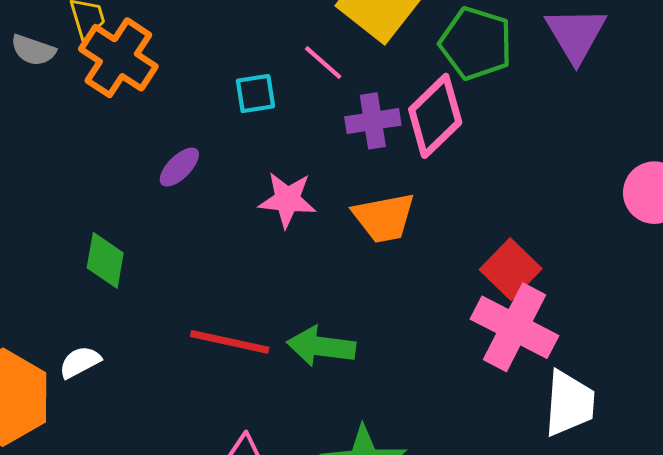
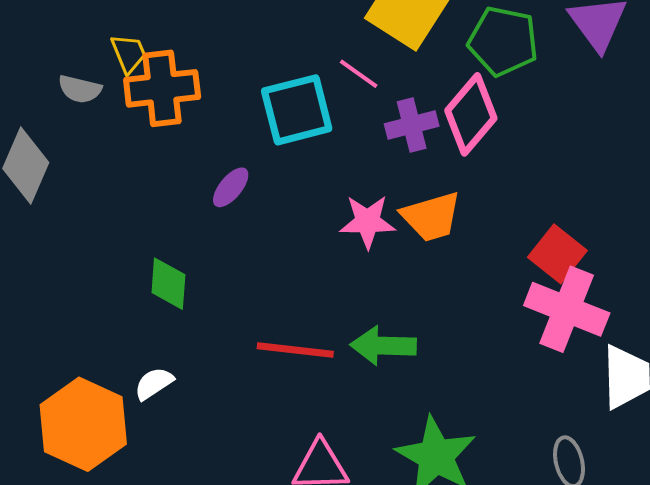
orange cross: (118, 58) -> (162, 88), turned -34
cyan square: (255, 94) -> (297, 110), size x1.8
pink star: (287, 200) -> (368, 222), moved

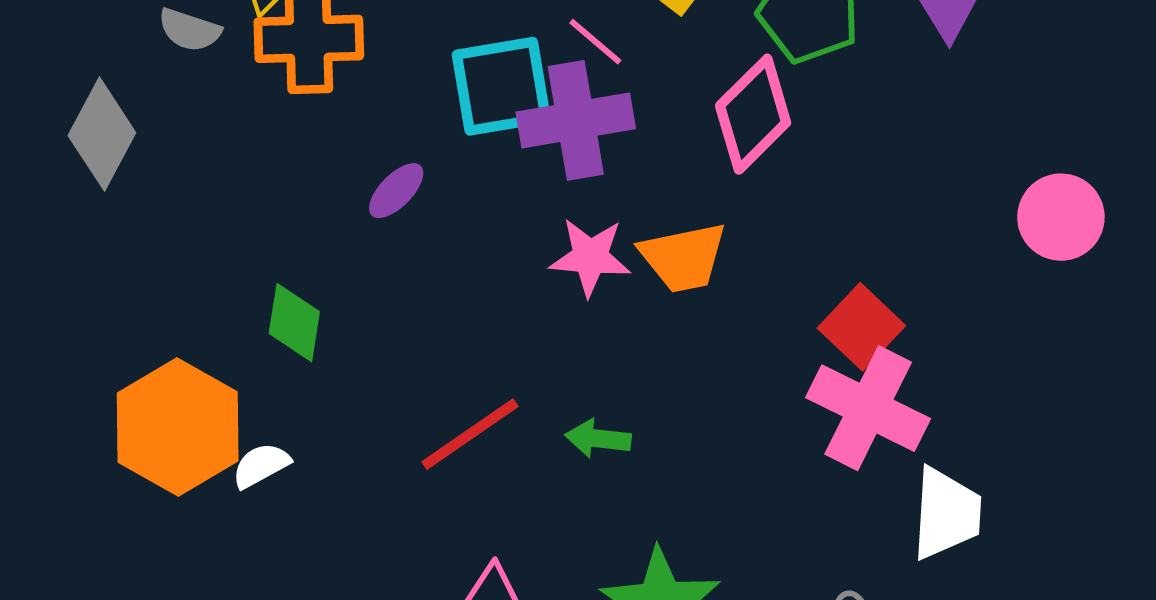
purple cross: (412, 125) -> (576, 120), moved, size x1.5
green arrow: (383, 346) -> (598, 439), size x0.7
red line: (295, 350) -> (470, 434), turned -46
orange hexagon: (83, 424) -> (178, 427), moved

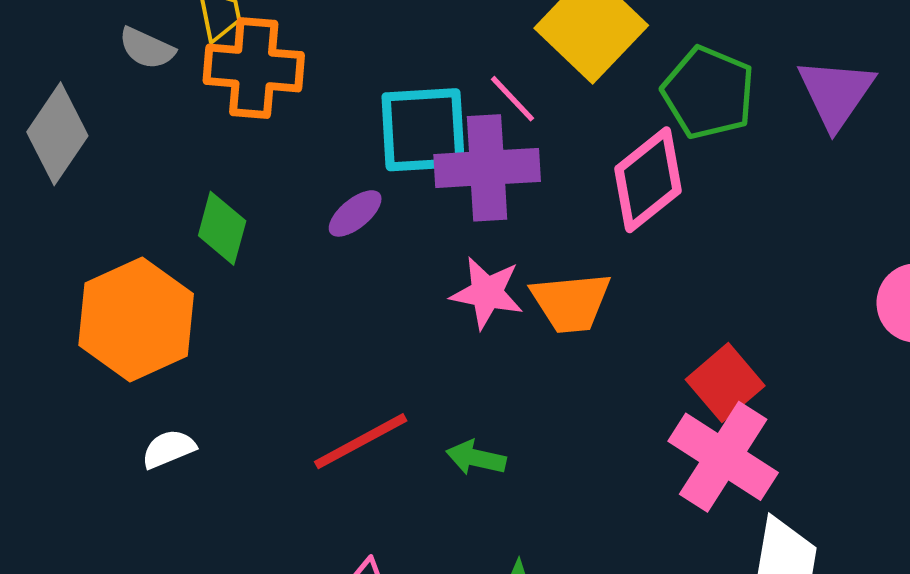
purple ellipse: (396, 191) -> (355, 213), moved
green diamond: (294, 323) -> (222, 228), moved
orange hexagon: (178, 427) -> (136, 320), moved

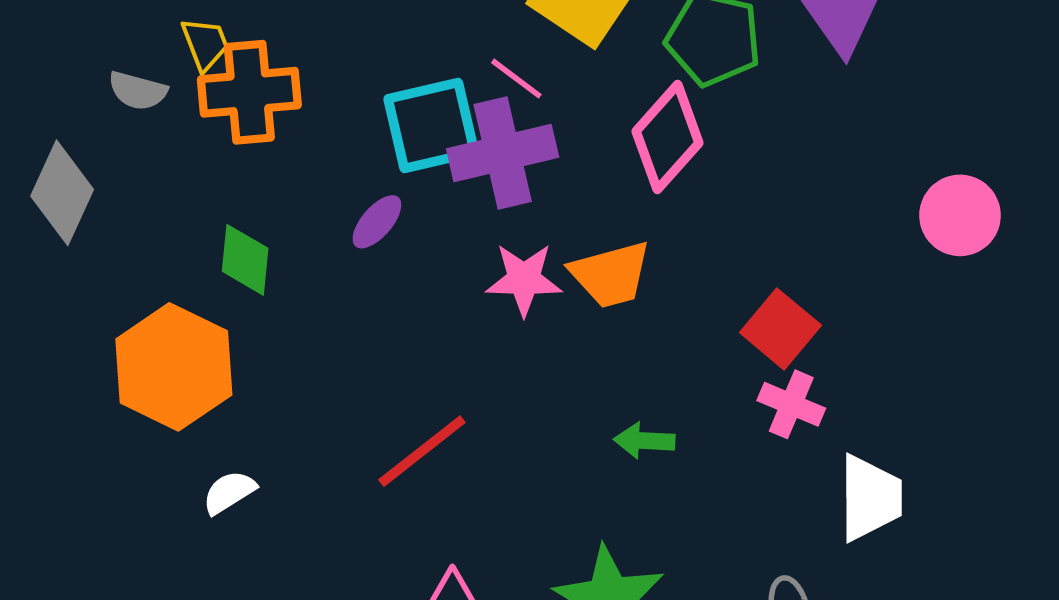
pink cross: (723, 457) -> (791, 404), size x0.6
green arrow: (476, 458) -> (644, 441), moved

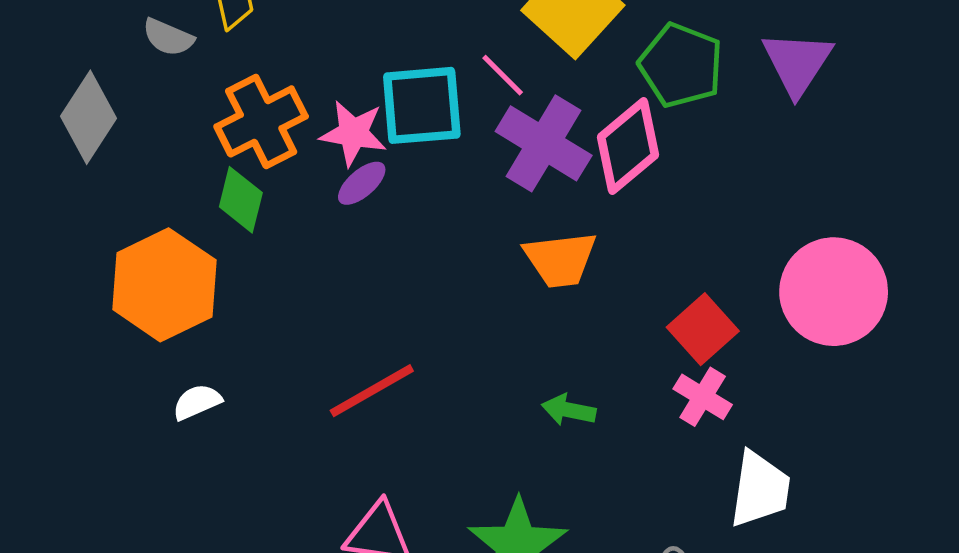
orange cross: (249, 92) -> (261, 121), moved, turned -30
purple cross: (503, 153) -> (544, 143), moved, turned 36
pink circle: (960, 215) -> (834, 292), moved, size x1.5
pink star: (524, 279) -> (353, 133), moved

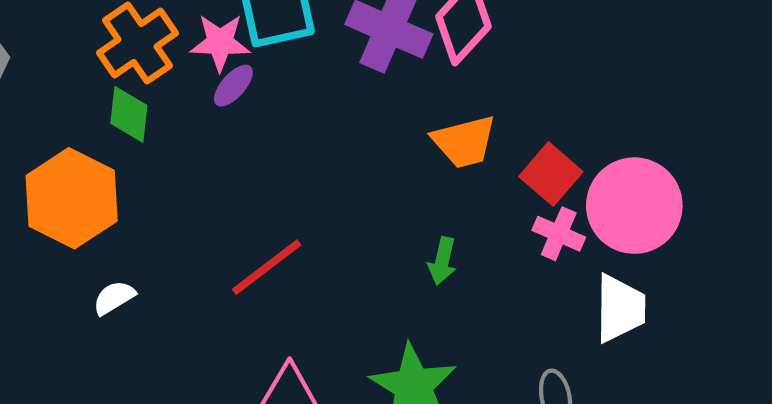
orange trapezoid: (560, 259) -> (464, 142), moved
pink circle: (834, 292) -> (634, 206), moved
green arrow: (569, 410) -> (442, 261), turned -81

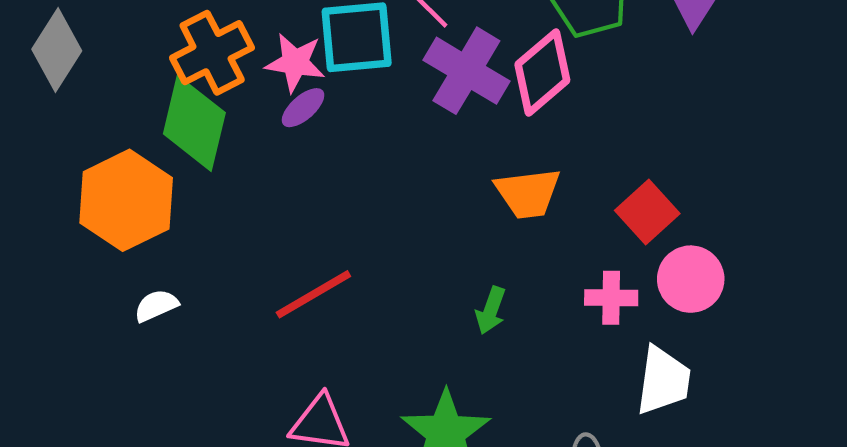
green diamond: (129, 114) -> (194, 123), size x1.6
red square: (551, 174) -> (647, 212), moved
pink circle: (634, 206) -> (691, 279), size x0.7
pink cross: (559, 234) -> (611, 298), turned -30

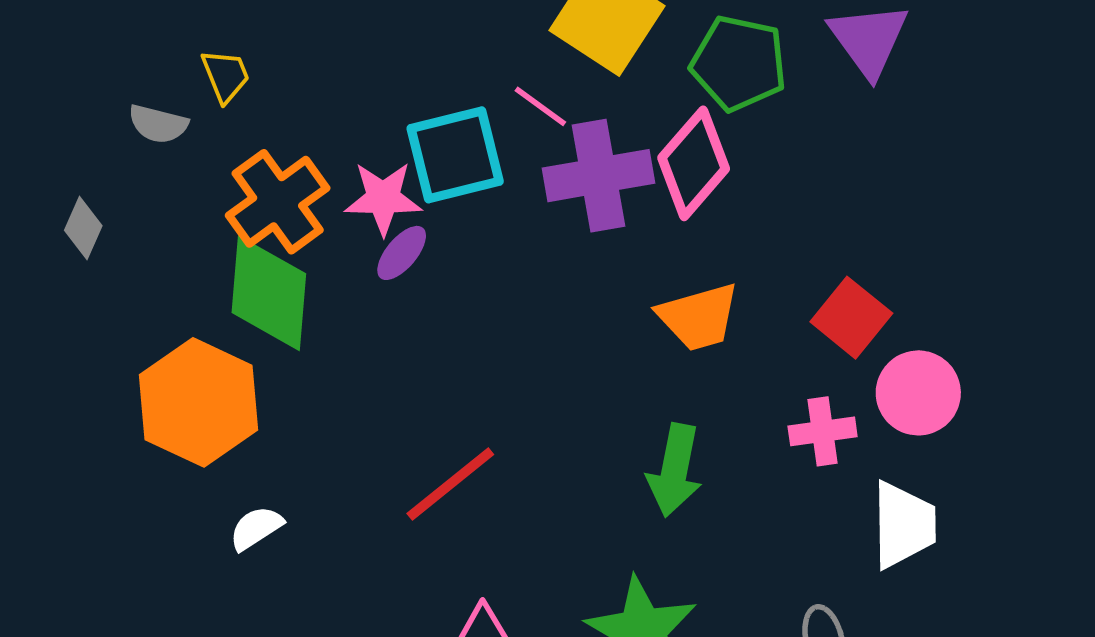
gray diamond: (57, 50) -> (83, 228), size x0.6
purple cross: (466, 71) -> (599, 176), turned -32
green arrow: (491, 310) -> (675, 470), size x1.5

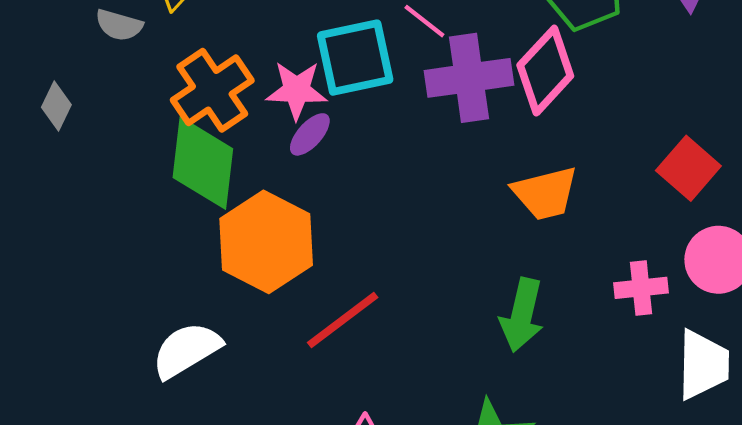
red square: (851, 318) -> (688, 168), moved
orange hexagon: (199, 402) -> (266, 242), moved
white semicircle: (256, 528) -> (186, 350), size x1.6

